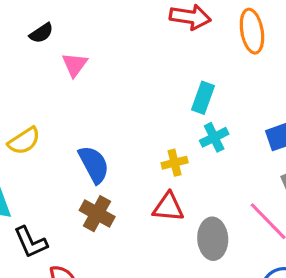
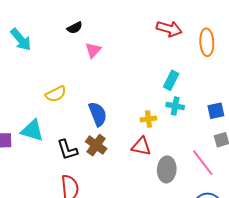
cyan cross: (214, 137) -> (175, 106), turned 30
black L-shape: (31, 242) -> (67, 150), moved

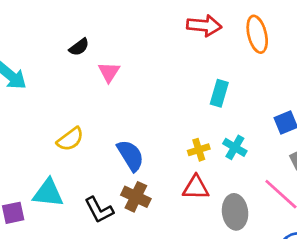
cyan cross: (175, 106) -> (235, 147), moved, turned 30

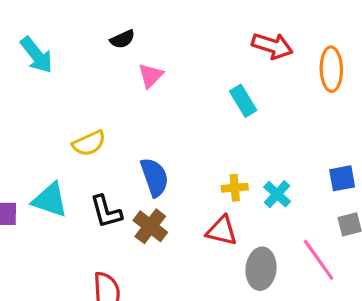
cyan rectangle: (219, 93) -> (243, 101), moved, turned -60
black L-shape: (99, 210) -> (106, 212), moved

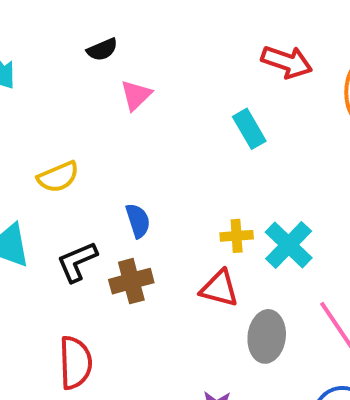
blue semicircle: (155, 177) -> (138, 221), size x0.7
cyan cross: (277, 194) -> (289, 245), size x1.4
black L-shape: (106, 212) -> (77, 262), turned 81
brown cross: (150, 226) -> (131, 281), turned 36

